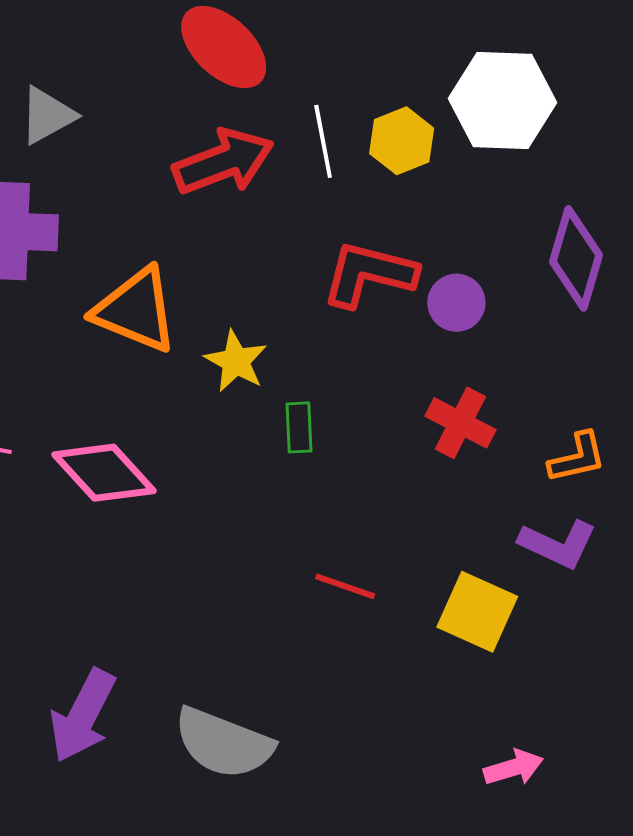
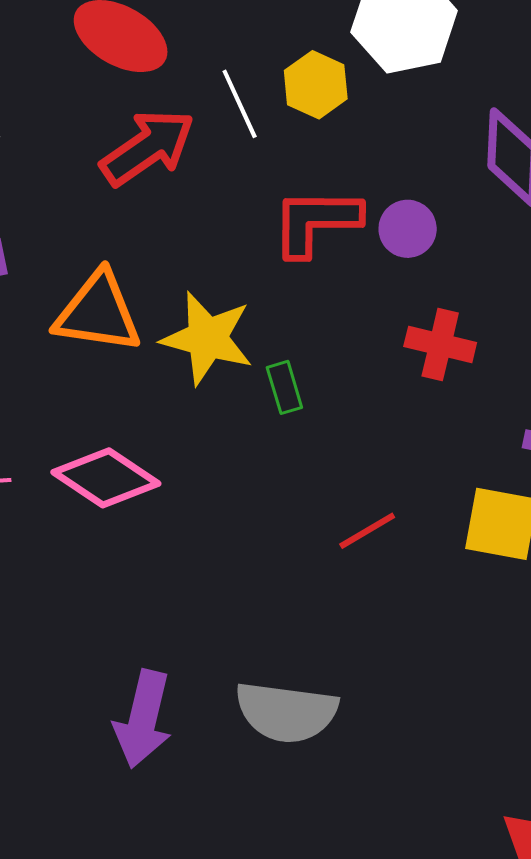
yellow star: (236, 361) -> (207, 338), size x1.5
red line: (345, 586) -> (367, 531), turned -36

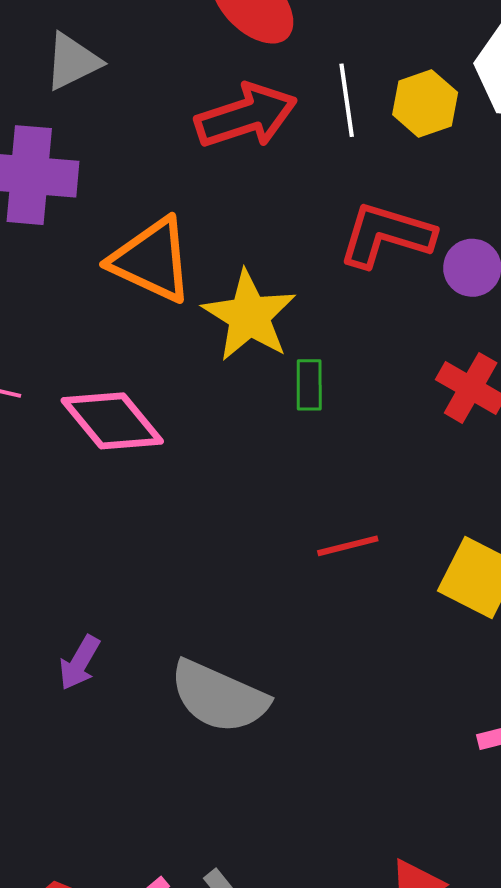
purple arrow: (143, 719) -> (79, 663), size x0.6

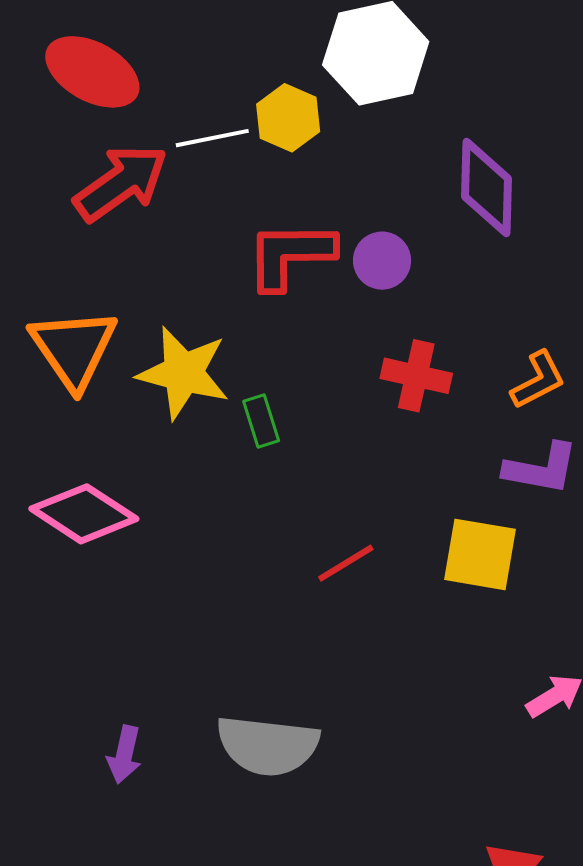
white line: (347, 100) -> (212, 138), turned -76
orange triangle: (152, 260) -> (74, 349), turned 48

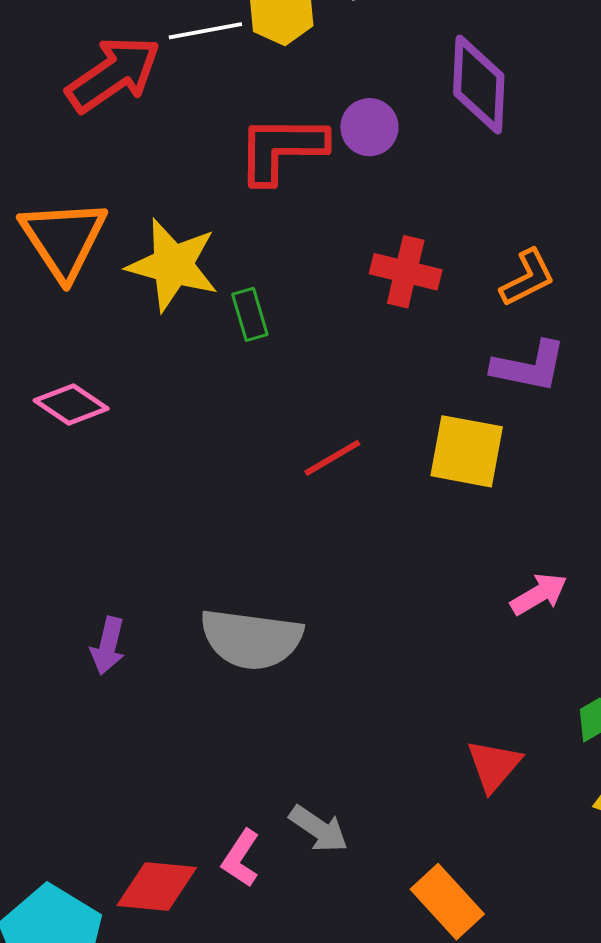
purple circle: (382, 261) -> (369, 127), moved
pink diamond: (84, 514) -> (71, 404), size x0.7

